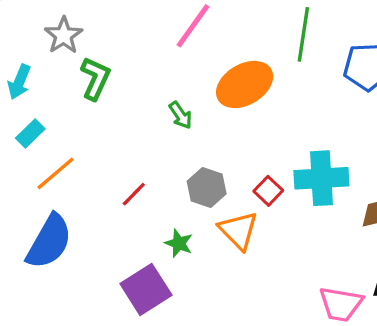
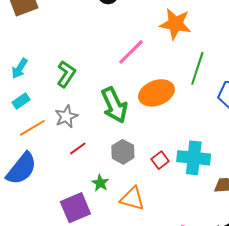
gray star: (64, 35) -> (66, 116), moved
green arrow: (181, 115) -> (114, 105), size x2.0
orange triangle: (238, 230) -> (132, 199), moved, turned -40

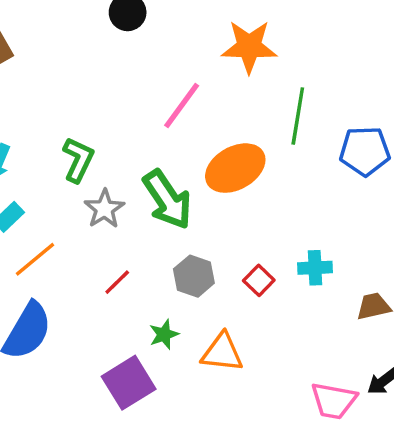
gray star: (66, 116) -> (104, 209), moved
cyan cross: (194, 158) -> (315, 268), size x0.6
green star: (100, 183) -> (164, 334), turned 30

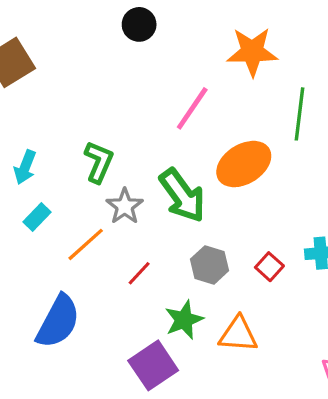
orange line: (35, 259) -> (86, 244), moved
green star: (164, 334) -> (184, 320), size x1.4

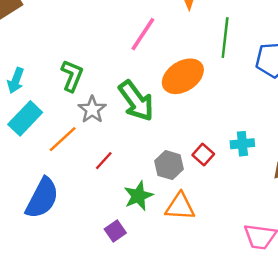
cyan rectangle: (37, 217) -> (25, 118), size x1.6
gray hexagon: (210, 265) -> (169, 165), moved
purple square: (153, 365) -> (115, 231), size x0.6

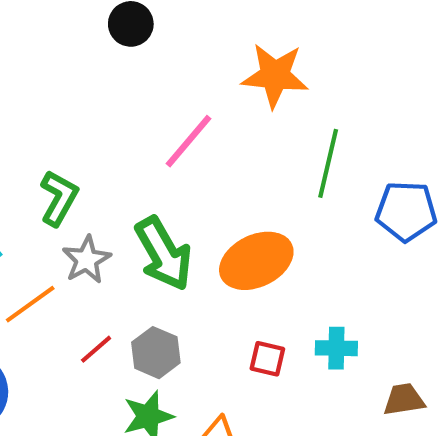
orange ellipse: (183, 76) -> (256, 261), moved
red square: (203, 155) -> (267, 359), turned -35
gray hexagon: (169, 165) -> (156, 353), moved

